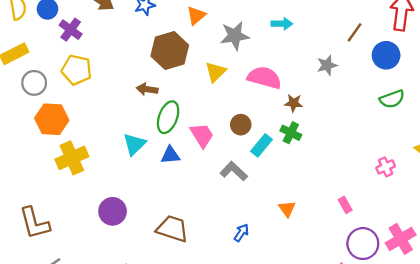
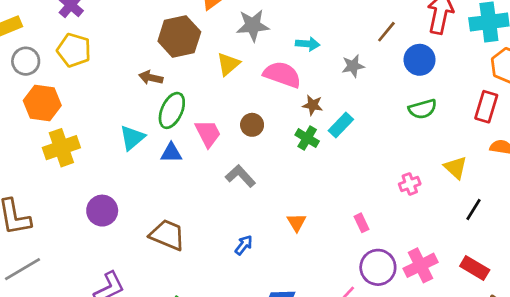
cyan arrow: (282, 24) -> (308, 44), moved
cyan rectangle: (262, 145) -> (341, 125), moved

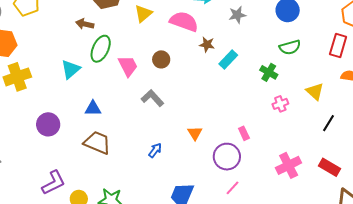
green cross: (307, 138) -> (269, 72), moved
blue triangle: (171, 153) -> (93, 108), moved
purple circle: (378, 267) -> (227, 157), moved

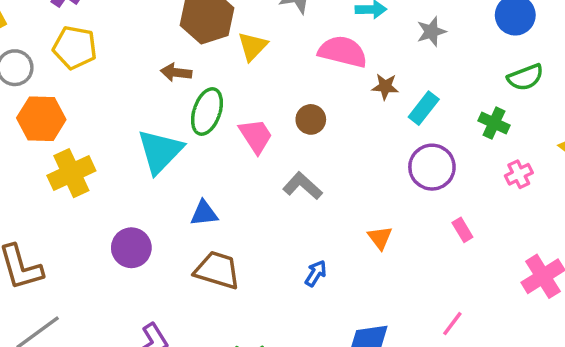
yellow triangle: (143, 14) -> (253, 46), moved
cyan triangle: (71, 69) -> (160, 151), size x1.4
purple circle: (227, 157) -> (432, 167), moved

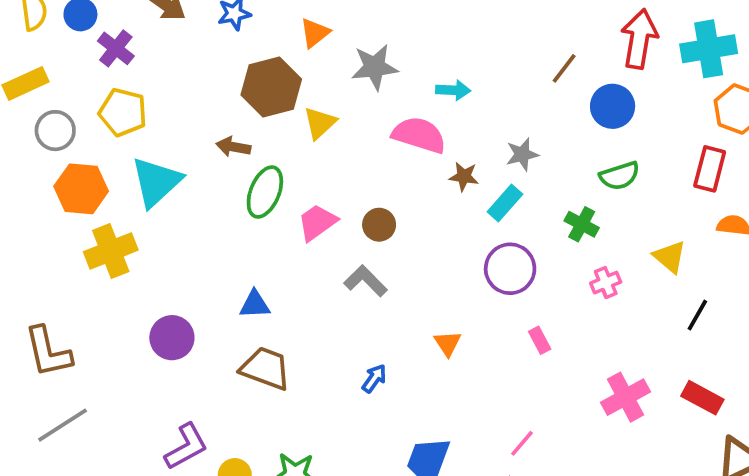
gray star: (431, 32) -> (522, 154), moved
brown circle: (311, 119) -> (379, 225), moved
pink trapezoid: (256, 136) -> (317, 222), turned -96
cyan triangle: (160, 151) -> (156, 182), moved

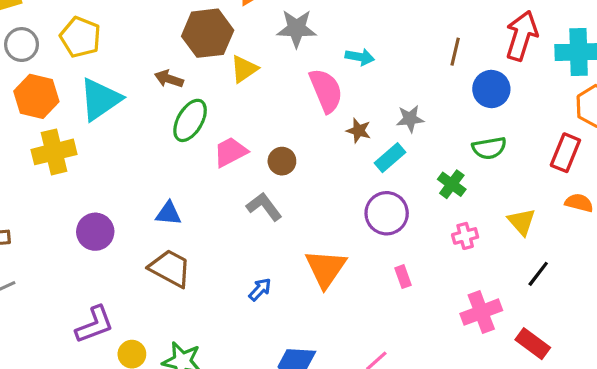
brown line: (564, 68) -> (455, 52), turned -32
pink semicircle: (419, 135) -> (326, 91), turned 42
orange triangle: (448, 343) -> (326, 269), size x1.8
pink cross: (626, 397) -> (481, 312), moved

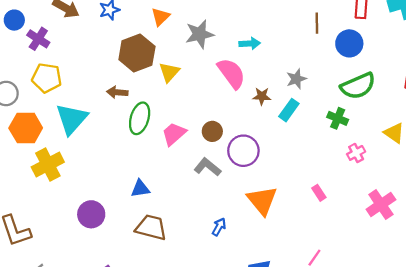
green semicircle: (489, 148) -> (358, 86), size x1.4
purple circle: (387, 213) -> (243, 151), moved

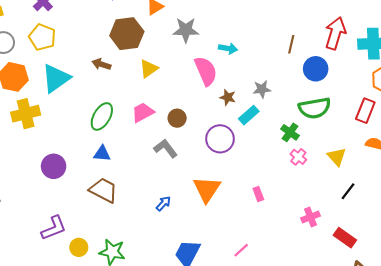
yellow triangle: (169, 72) -> (149, 69), moved
green ellipse: (140, 118) -> (102, 116), moved
purple circle: (243, 151) -> (220, 139), moved
pink cross: (356, 153) -> (298, 157), moved, turned -35
pink cross: (381, 204) -> (310, 217), size x0.7

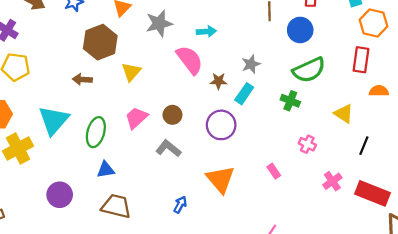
cyan triangle: (56, 78) -> (54, 120), moved
pink cross: (298, 157) -> (307, 144), moved
red rectangle: (345, 238) -> (372, 193), size x1.4

